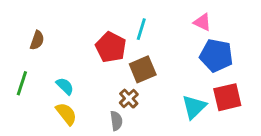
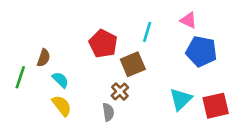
cyan line: (141, 29) -> (147, 32), moved
brown semicircle: (37, 40) -> (44, 58), moved
red square: (227, 97) -> (216, 106), moved

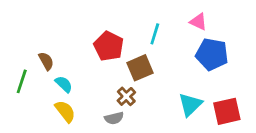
brown semicircle: (44, 58) -> (46, 61), turned -48
gray semicircle: (108, 112) -> (114, 118), turned 84

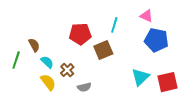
red pentagon: (109, 46) -> (80, 34), turned -30
brown cross: (126, 96) -> (67, 70), moved

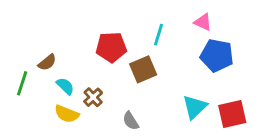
brown semicircle: (34, 45) -> (47, 62), turned 80
yellow semicircle: (48, 82) -> (67, 114), turned 150
gray semicircle: (84, 87) -> (131, 121), moved, turned 72

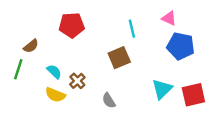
cyan line: (158, 35) -> (132, 29), turned -30
red pentagon: (111, 47) -> (72, 25), moved
brown semicircle: (47, 62) -> (31, 46), moved

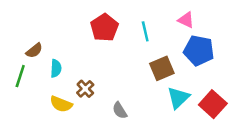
red pentagon: (72, 25) -> (104, 28), moved, turned -30
brown square: (119, 58) -> (162, 68), moved
cyan semicircle: (54, 72) -> (56, 68), moved, turned 49
red square: (193, 95) -> (213, 104), turned -35

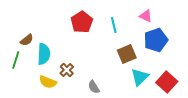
blue pentagon: (199, 51) -> (156, 40), turned -30
cyan semicircle: (56, 68) -> (44, 54), size x1.5

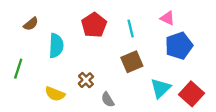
brown semicircle: (27, 40) -> (31, 24), moved
cyan semicircle: (44, 54) -> (56, 46), moved
brown square: (127, 54) -> (132, 62), moved
brown cross: (67, 70) -> (86, 80), moved

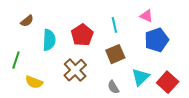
red pentagon: (94, 25) -> (82, 35), moved
brown cross: (86, 80) -> (75, 70), size x1.6
yellow semicircle: (55, 94) -> (34, 82), moved
gray semicircle: (108, 100) -> (113, 87), moved

